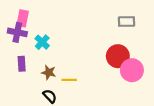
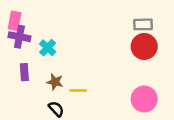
pink rectangle: (23, 18) -> (15, 21), moved
red circle: (118, 56) -> (144, 46), moved
pink circle: (132, 70) -> (144, 99), moved

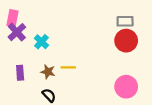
purple cross: (19, 37) -> (17, 32), turned 36
purple rectangle: (24, 72) -> (20, 73), moved
yellow line: (78, 90) -> (68, 67), moved

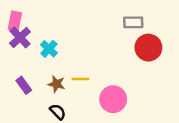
gray rectangle: (125, 21) -> (133, 22), moved
purple rectangle: (20, 73) -> (24, 85), turned -32
pink circle: (126, 87) -> (113, 99), moved

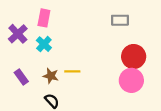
pink rectangle: (15, 21) -> (44, 18), moved
red circle: (148, 48) -> (134, 57), moved
pink circle: (113, 99) -> (131, 80), moved

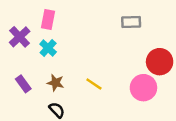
red circle: (134, 57) -> (160, 62), moved
yellow line: (72, 71) -> (94, 84), moved, turned 35

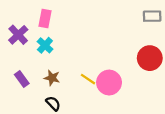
gray rectangle: (131, 22) -> (152, 16), moved
pink circle: (143, 88) -> (109, 83), moved

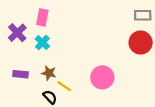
red circle: (150, 58) -> (141, 43), moved
purple rectangle: (22, 79) -> (21, 74), turned -48
yellow line: (88, 79) -> (64, 86), moved

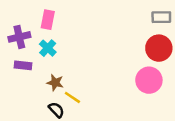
purple cross: (17, 33) -> (19, 37), turned 30
purple rectangle: (21, 74) -> (23, 65), moved
pink circle: (102, 77) -> (149, 80), moved

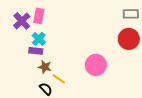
purple cross: (19, 37) -> (22, 21), moved, turned -30
purple rectangle: (23, 65) -> (36, 51), moved
pink circle: (149, 80) -> (96, 65), moved

